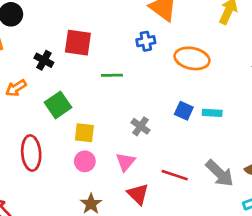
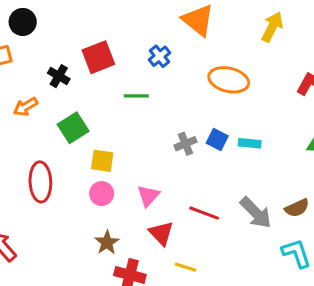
blue cross: (146, 41) -> (159, 56), moved, turned -30
red square: (78, 43) -> (98, 57), turned -32
gray cross: (141, 126) -> (185, 144), moved, turned 30

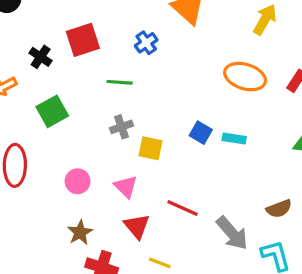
orange ellipse: (229, 80) -> (245, 77), moved
gray cross: (185, 144) -> (122, 127), moved
yellow square: (102, 161) -> (150, 148), moved
pink triangle: (148, 196) -> (126, 187), turned -30
gray arrow: (256, 213) -> (232, 233), moved

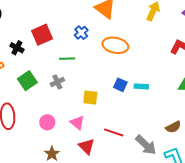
orange ellipse: (245, 77) -> (115, 45), moved
gray cross: (122, 127) -> (57, 82), moved

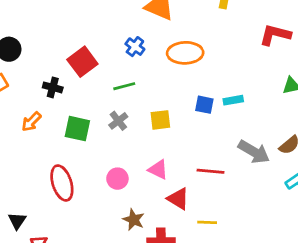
green square: (27, 81) -> (77, 129), turned -30
yellow square: (90, 98) -> (160, 120), moved
gray arrow: (146, 145) -> (254, 152), moved

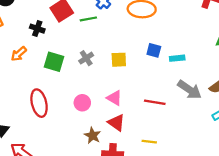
green line: (124, 86) -> (88, 19), moved
cyan rectangle: (233, 100) -> (177, 58), moved
red triangle: (178, 199) -> (116, 123), moved

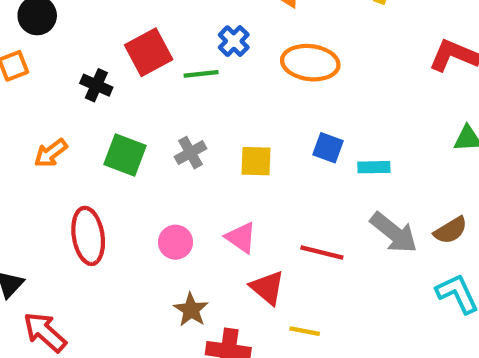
orange arrow: (19, 54) -> (51, 153), moved
red triangle: (116, 123) -> (267, 288), moved

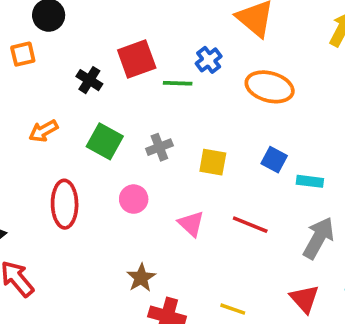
gray arrow: (394, 233) -> (319, 238), turned -108
pink circle: (176, 242) -> (134, 199), moved
red line: (322, 253) -> (250, 225), moved
red triangle: (267, 288) -> (304, 299), moved

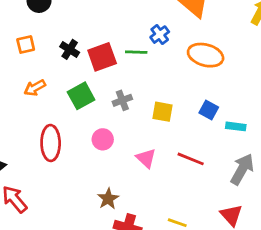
orange square: (23, 54) -> (26, 45), moved
red square: (137, 59) -> (102, 57), moved
green square: (105, 141) -> (81, 96), turned 32

